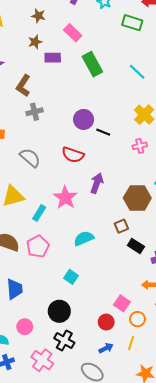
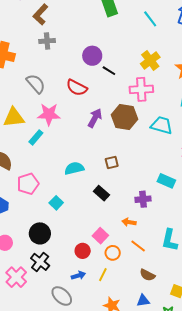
pink cross: (140, 146) -> (141, 89), size x1.6
pink star: (65, 198) -> (49, 114), moved, turned 30
brown hexagon: (137, 198) -> (124, 117), moved
pink pentagon: (38, 246) -> (28, 184), moved
black rectangle: (136, 246) -> (101, 193), moved

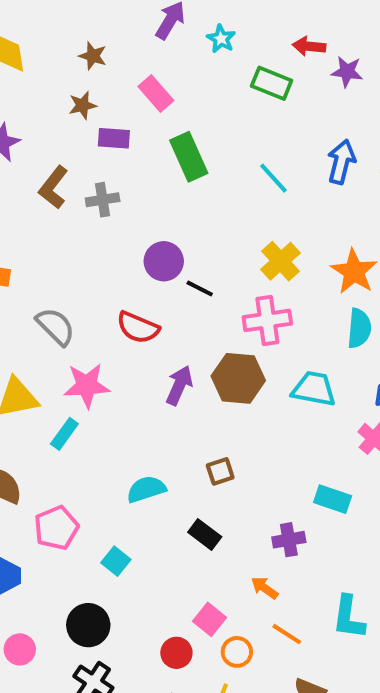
gray cross: (47, 41) -> (103, 200), moved
orange arrow: (129, 222) -> (265, 588), turned 32

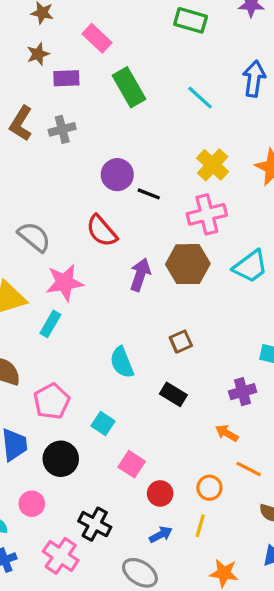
red semicircle: (138, 327) -> (102, 231), turned 32
cyan trapezoid: (314, 389) -> (250, 266), turned 138
cyan semicircle: (146, 489) -> (122, 362), turned -88
pink square: (210, 619) -> (132, 464), moved
black circle: (88, 625) -> (61, 459), moved

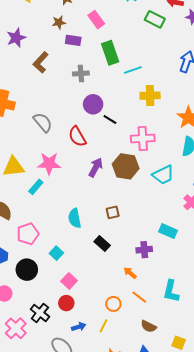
cyan line: (200, 98) -> (133, 70), moved, turned -72
gray cross: (62, 129) -> (81, 73), moved
yellow cross: (213, 165) -> (150, 96), moved, turned 36
gray semicircle: (34, 237) -> (43, 122), moved
red circle: (160, 493) -> (66, 303), moved

